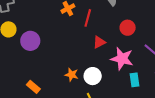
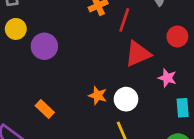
red triangle: (99, 42) -> (138, 54), size x1.5
pink star: (122, 59) -> (167, 78), size x0.6

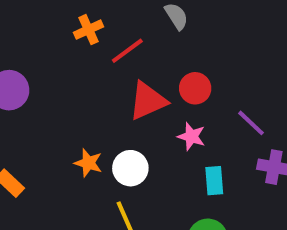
red line: (124, 20) -> (127, 51), turned 35
red circle: (177, 36) -> (195, 88), moved

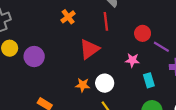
red line: (127, 51) -> (106, 21), moved, turned -48
red circle: (195, 88) -> (143, 33), moved
red triangle: (148, 101) -> (89, 49), moved

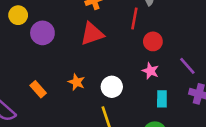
red circle: (143, 33) -> (153, 41), moved
red triangle: (89, 49) -> (92, 34), moved
orange star: (83, 85) -> (77, 82), moved

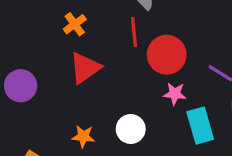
red circle: (153, 41) -> (167, 55), size x1.5
cyan rectangle: (162, 99) -> (200, 126), size x1.5

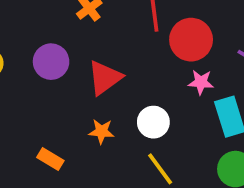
red triangle: (85, 68) -> (105, 78), moved
purple circle: (21, 86) -> (51, 62), moved

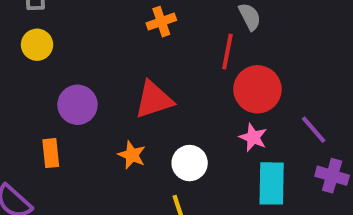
purple circle: (51, 62) -> (77, 105), moved
orange rectangle: (50, 159) -> (51, 153), moved, turned 35

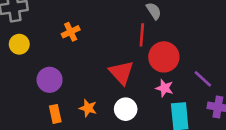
orange cross: (161, 22) -> (71, 32), moved
red triangle: (154, 100) -> (121, 73), moved, turned -48
orange rectangle: (51, 153) -> (55, 114), moved

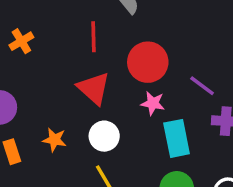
red line: (142, 35) -> (93, 37), moved

